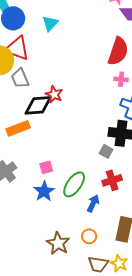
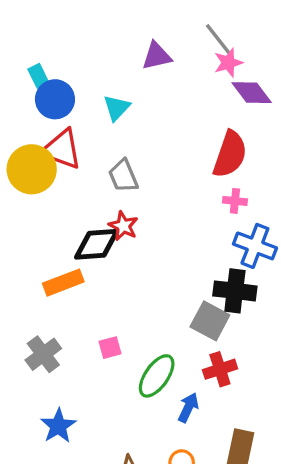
gray trapezoid: (20, 78) -> (123, 176), moved
gray square: (106, 151) -> (210, 321), size x1.6
blue star: (44, 191) -> (58, 426), moved

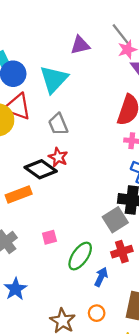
cyan triangle: (117, 108) -> (54, 79), size x1.6
black diamond: (97, 244) -> (41, 169), turned 40
gray square: (210, 321) -> (115, 220), turned 30

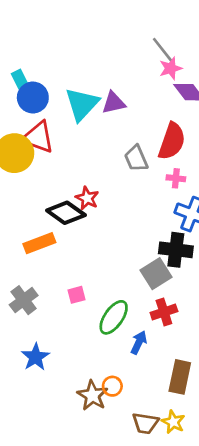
purple triangle: (80, 45) -> (114, 103), moved
gray trapezoid: (58, 124) -> (136, 158), moved
orange circle: (97, 313) -> (112, 386), moved

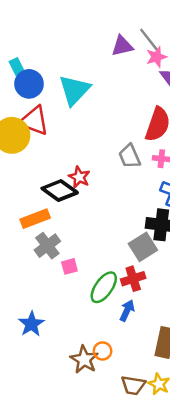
purple triangle: (114, 103) -> (122, 46), moved
gray trapezoid: (136, 158) -> (129, 156), moved
gray cross: (24, 300) -> (47, 246), moved
red cross: (164, 312) -> (133, 279), moved

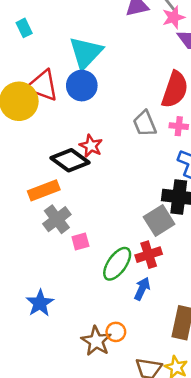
blue circle: (29, 84) -> (82, 86), moved

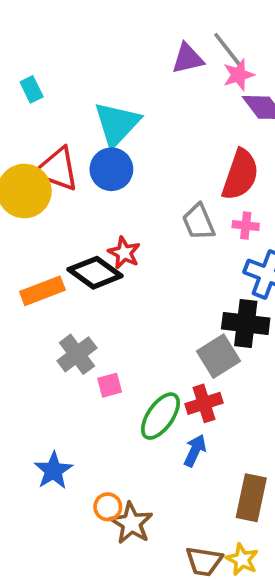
orange rectangle: (44, 190) -> (42, 291), moved
orange circle: (116, 332) -> (108, 507), moved

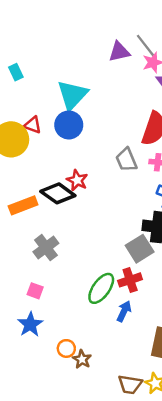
red triangle: (57, 169) -> (33, 125), size x0.6
pink square: (110, 385) -> (35, 291), moved, turned 35
brown star: (131, 523) -> (82, 359), size x0.7

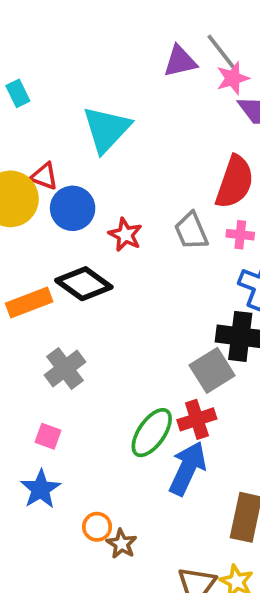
blue circle: (69, 125) -> (73, 208), moved
red star: (77, 180) -> (125, 235), moved
blue arrow: (124, 311) -> (188, 468), size x1.6

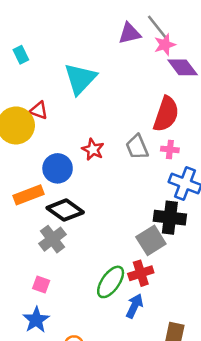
blue circle: (73, 208) -> (58, 168), moved
black diamond: (84, 284) -> (65, 210), moved
blue arrow: (188, 468) -> (135, 306), size x0.7

